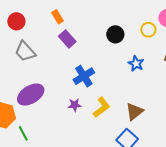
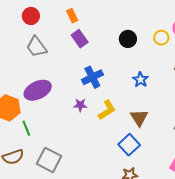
blue star: (136, 64) -> (140, 80), moved
brown triangle: (135, 112) -> (139, 118), turned -30

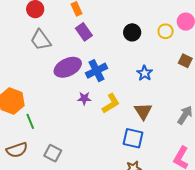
purple ellipse: (38, 90) -> (68, 67), moved
blue square: (129, 145) -> (133, 138), turned -35
gray square: (49, 160) -> (53, 153), size x0.7

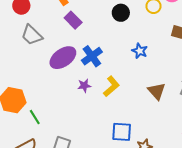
brown triangle: (143, 111) -> (157, 91), moved
blue square: (133, 138) -> (122, 132), moved

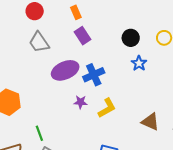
blue star: (140, 51) -> (139, 63), moved
brown triangle: (157, 91) -> (150, 122), turned -36
green line: (35, 117) -> (39, 133), moved

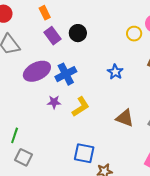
black circle: (131, 38) -> (78, 33), moved
blue star: (139, 63) -> (115, 72), moved
green line: (39, 133) -> (15, 135), turned 42

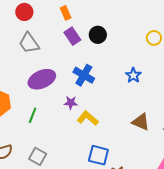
purple ellipse: (37, 71) -> (42, 79), moved
blue cross: (66, 74) -> (84, 75), turned -35
yellow L-shape: (81, 107) -> (88, 118), moved, turned -110
green line: (15, 135) -> (33, 115), moved

